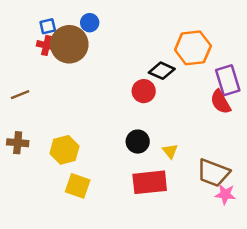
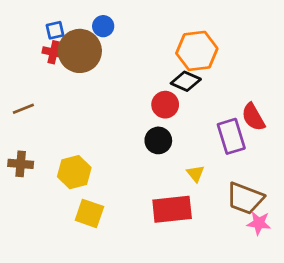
orange hexagon: (193, 48) -> (197, 51), moved
purple rectangle: (228, 80) -> (231, 136), moved
black circle: (138, 142) -> (158, 140), moved

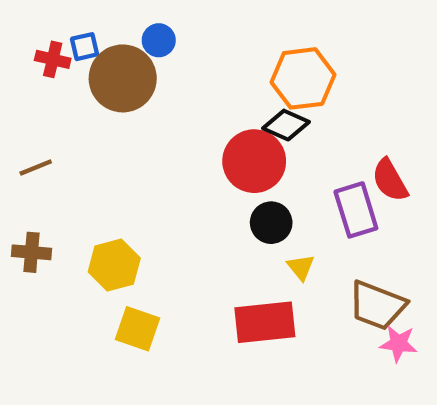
red cross: (54, 52) -> (53, 59), moved
red circle: (165, 105) -> (254, 161), size x1.5
black circle: (158, 140) -> (271, 223), moved

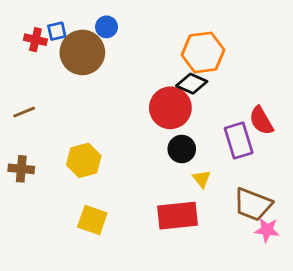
yellow hexagon: (114, 265) -> (84, 160), moved

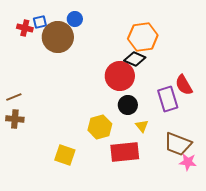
brown line: (24, 112) -> (14, 97), moved
yellow hexagon: (84, 160) -> (100, 127), moved

